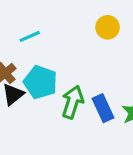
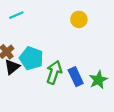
cyan line: (30, 36) -> (16, 15), moved

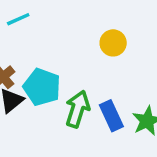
yellow circle: (79, 19) -> (113, 43), moved

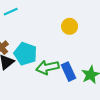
green arrow: (78, 109) -> (47, 67), turned -120

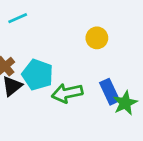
blue rectangle: (68, 72) -> (110, 92), moved

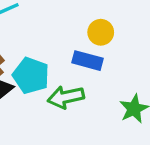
blue rectangle: (110, 92) -> (87, 61), moved, turned -50

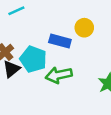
blue rectangle: (87, 61) -> (60, 41), moved

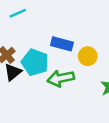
yellow circle: (84, 28) -> (88, 56), moved

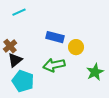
cyan pentagon: (35, 62) -> (23, 81), moved

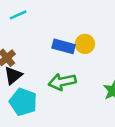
yellow circle: (76, 47) -> (85, 44), moved

